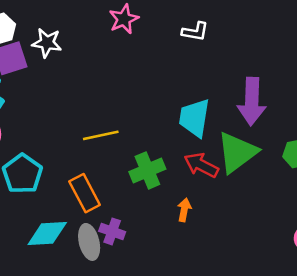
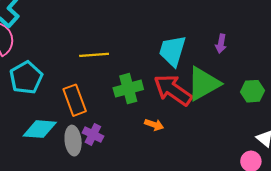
purple arrow: (252, 101) -> (221, 44), size x0.5
red arrow: (201, 165) -> (173, 90), size x1.4
orange arrow: (184, 210) -> (154, 125), turned 90

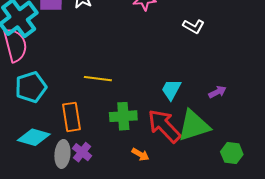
purple arrow: (221, 44) -> (217, 92), turned -138
cyan trapezoid: (172, 51) -> (171, 90), size x0.7
green hexagon: (252, 91) -> (232, 153), moved

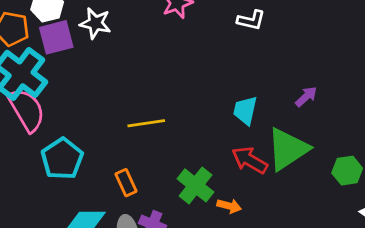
green cross: (123, 116) -> (196, 185), moved, turned -32
orange rectangle: (72, 117) -> (126, 183), size x0.7
red arrow: (164, 126) -> (250, 160), size x0.7

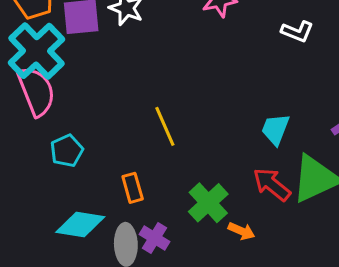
yellow line: (146, 123) -> (165, 126), turned 66
cyan pentagon: (62, 159) -> (67, 151), size x0.7

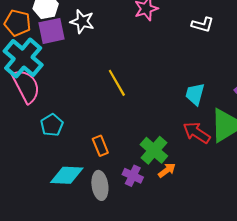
yellow line: (165, 126) -> (117, 83), moved
orange arrow: (241, 231) -> (167, 170), moved, turned -54
purple cross: (154, 238) -> (133, 176), moved

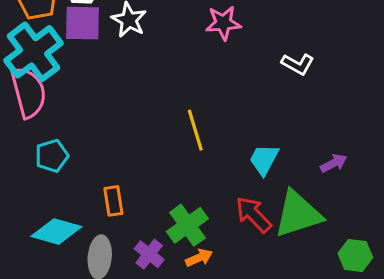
yellow line: (117, 83) -> (195, 130), moved

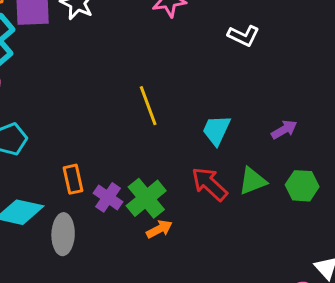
green triangle: (298, 214) -> (253, 181), size x0.6
purple cross: (149, 254) -> (108, 197), moved
green hexagon: (355, 255) -> (302, 186), moved

